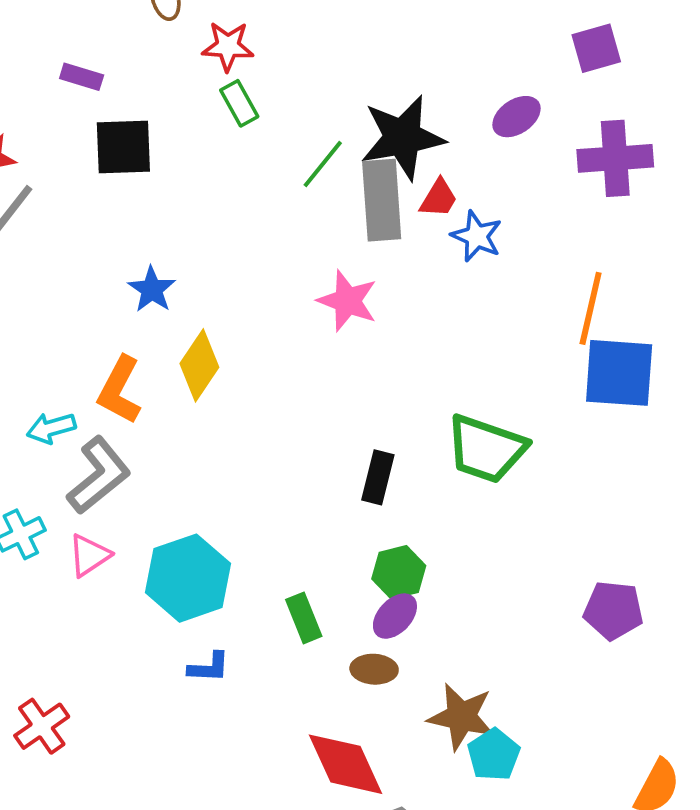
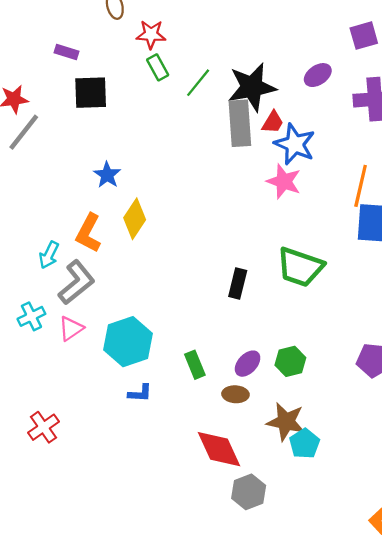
green line: (323, 164) -> (198, 83), moved
blue star: (477, 236) -> (295, 144), size x1.4
pink star: (347, 301) -> (284, 181), moved
cyan arrow: (51, 428) -> (49, 255), turned -48
green hexagon: (399, 572) -> (290, 361), moved

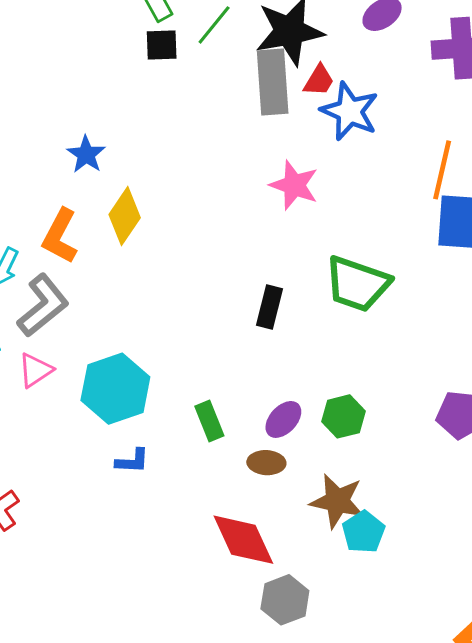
black square: (91, 93) -> (162, 45), moved, size x0.7
pink star: (284, 181) -> (294, 185), moved

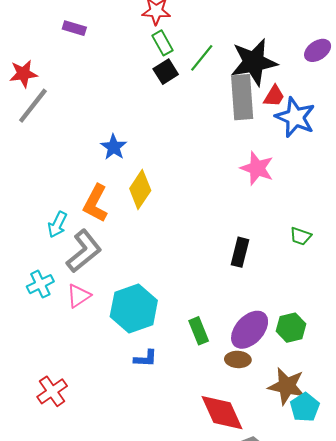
black square: (162, 45) -> (166, 72), turned -30
green trapezoid: (357, 284) -> (301, 236), size x0.5
purple ellipse: (283, 419) -> (250, 330), size x1.5

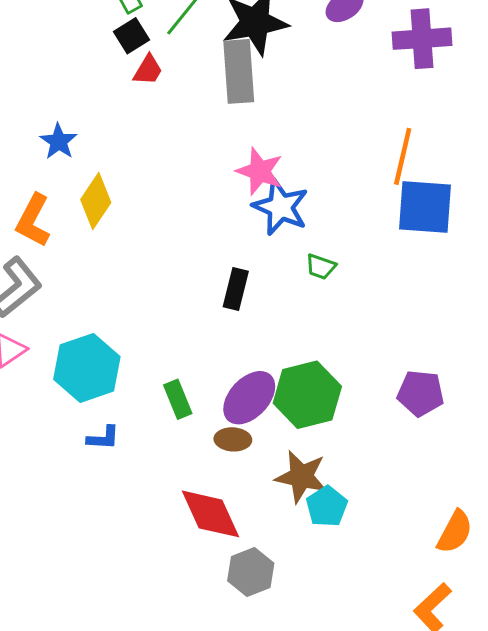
red trapezoid: (274, 96) -> (148, 70), moved
blue star: (295, 117) -> (281, 207), moved
green hexagon: (291, 328) -> (307, 395), size x1.6

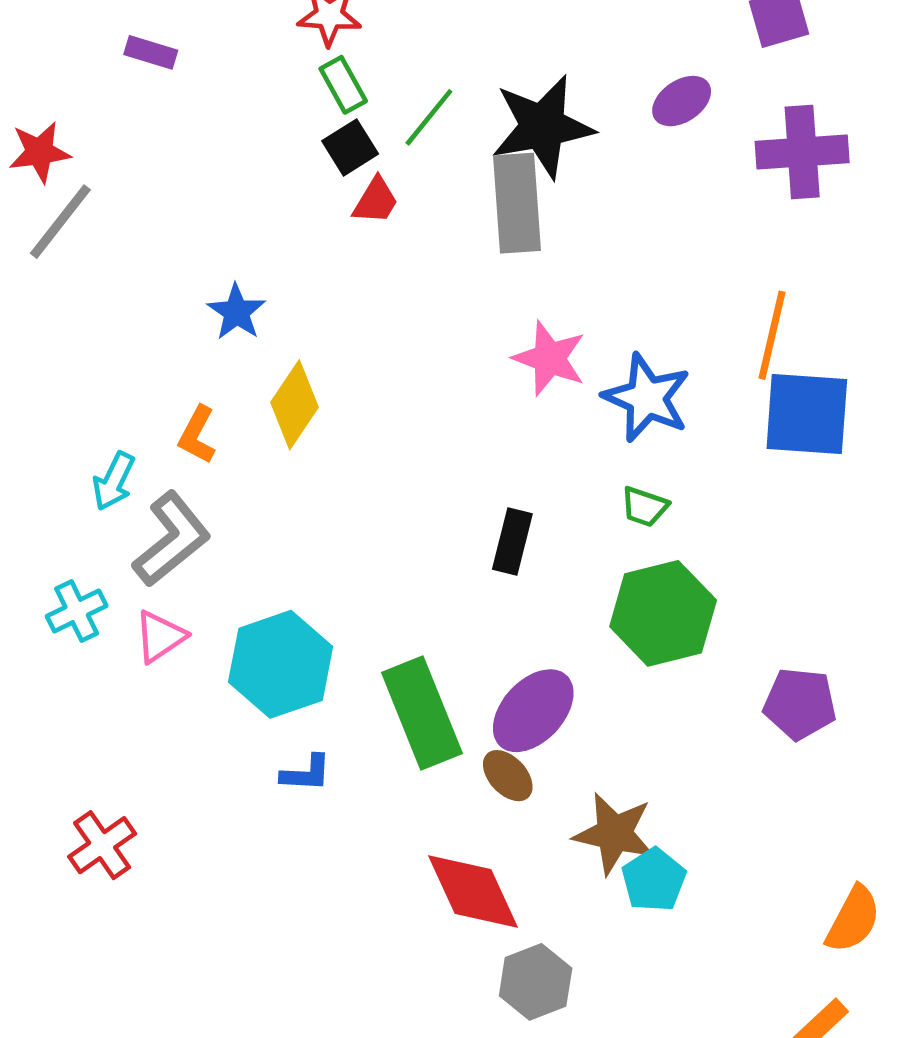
blue star: (281, 207) -> (647, 398), moved
orange L-shape: (33, 220) -> (197, 435), size x0.7
green hexagon: (307, 395) -> (663, 613), moved
green rectangle: (178, 399) -> (422, 713), size x1.8
brown ellipse: (233, 439) -> (508, 776), turned 44

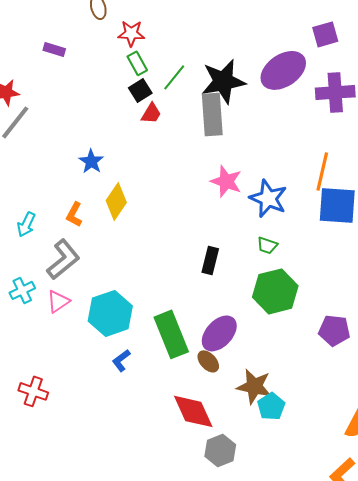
purple ellipse: (682, 101) -> (283, 70), size x1.8
cyan arrow: (114, 481) -> (26, 224), moved
blue L-shape: (306, 773) -> (121, 360), turned 140
red cross: (102, 845) -> (33, 391), turned -36

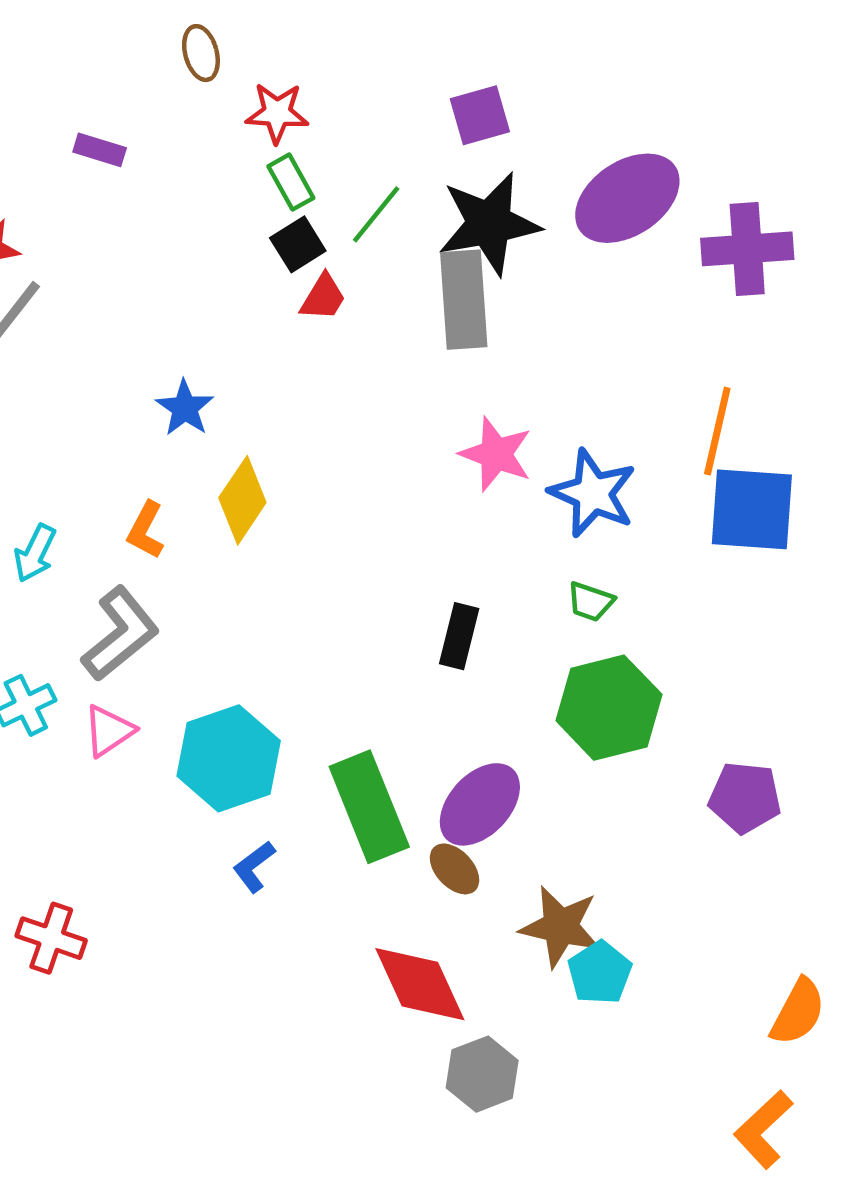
purple square: (325, 34) -> (480, 115), moved

